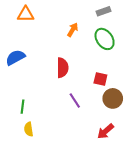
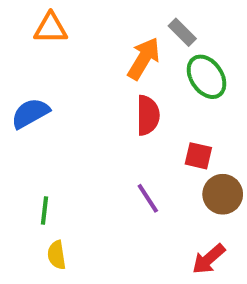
gray rectangle: (104, 11) -> (182, 32), moved, turned 64
orange arrow: (73, 30) -> (144, 59), size x1.5
red semicircle: (62, 68) -> (148, 115), moved

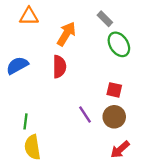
orange arrow: (144, 59) -> (66, 34), moved
red semicircle: (148, 115) -> (59, 67), moved
brown circle: (223, 194) -> (114, 117), moved
yellow semicircle: (57, 255) -> (32, 147), size x1.5

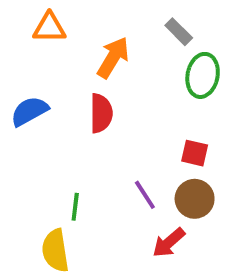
green ellipse: (119, 44) -> (203, 75), turned 45
green line: (25, 121) -> (75, 207), moved
red arrow: (120, 150) -> (169, 243), moved

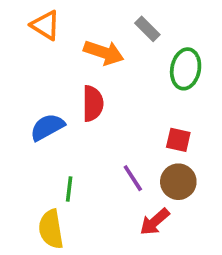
orange triangle: (49, 28) -> (45, 25), turned 32
gray rectangle: (179, 32) -> (147, 29), moved
orange arrow: (113, 58) -> (104, 53), turned 78
blue semicircle: (29, 111) -> (47, 127), moved

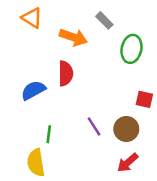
red square: (178, 140) -> (144, 99), moved
red arrow: (155, 222) -> (128, 163), moved

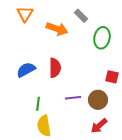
orange triangle: (32, 18) -> (25, 14), turned 30
red semicircle: (66, 73) -> (55, 68), moved
purple line: (94, 126) -> (73, 98), turned -63
yellow semicircle: (36, 163) -> (44, 126), moved

